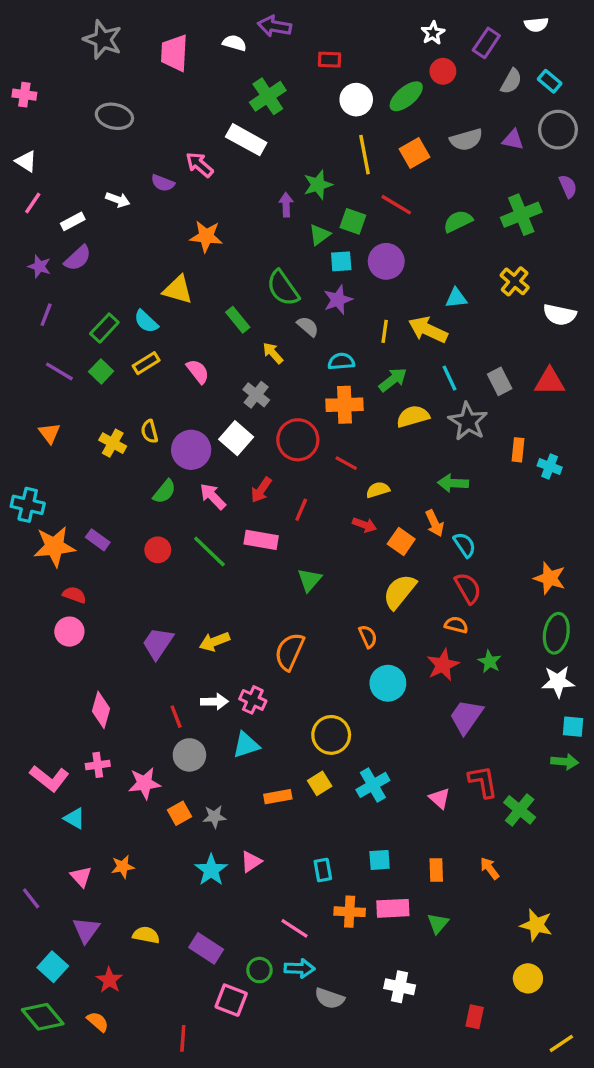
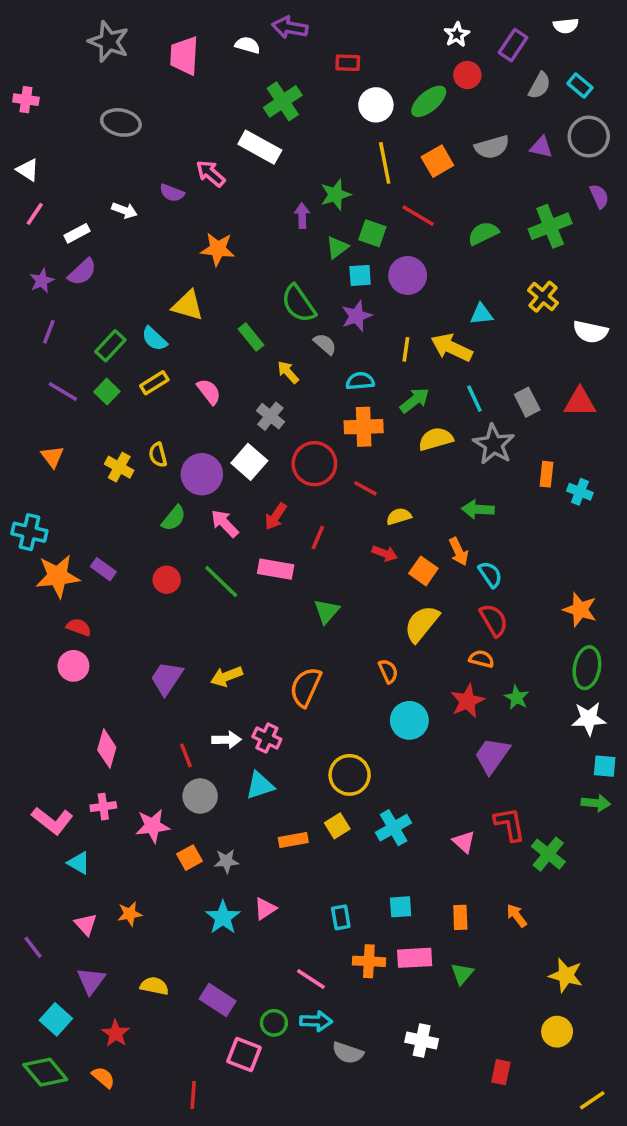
purple star: (39, 266) -> (42, 281), turned 30

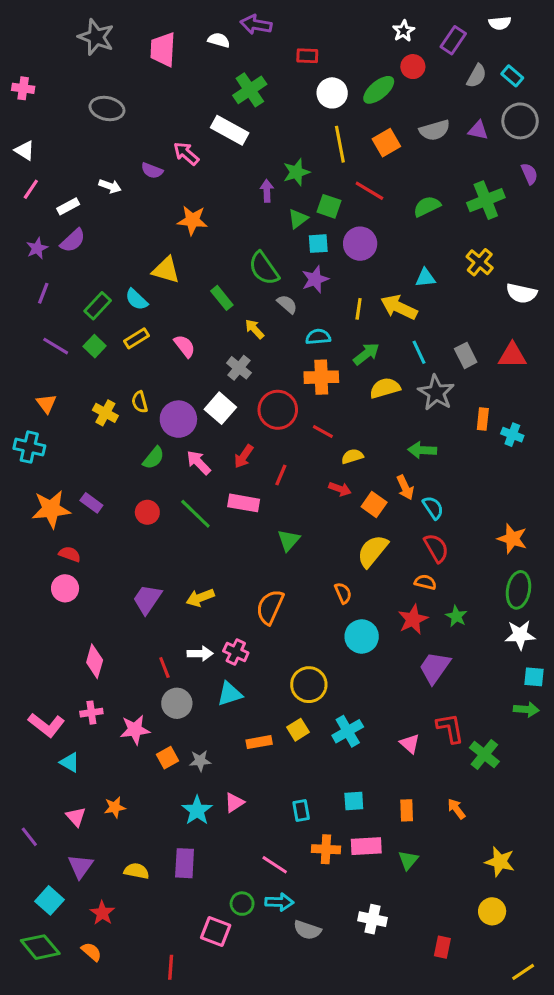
cyan cross: (29, 532) -> (29, 447), moved
purple rectangle: (218, 1000) -> (185, 863), moved, turned 60

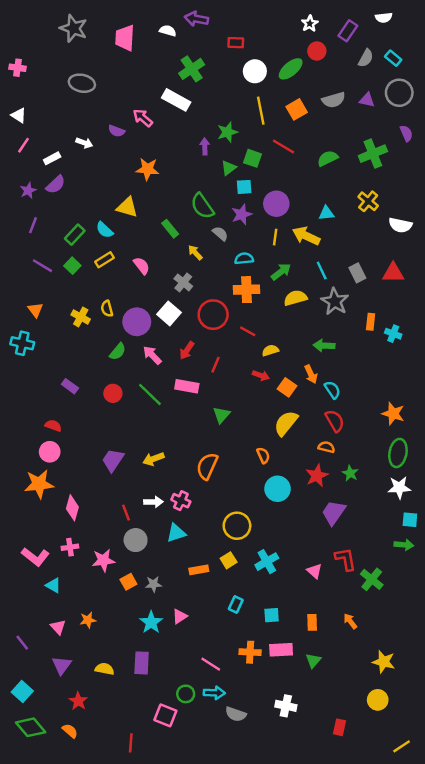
purple circle: (360, 244) -> (276, 204), moved
orange star: (51, 509) -> (39, 484), moved
cyan rectangle: (301, 810) -> (236, 604), moved, turned 35
cyan square: (50, 900) -> (22, 692), moved

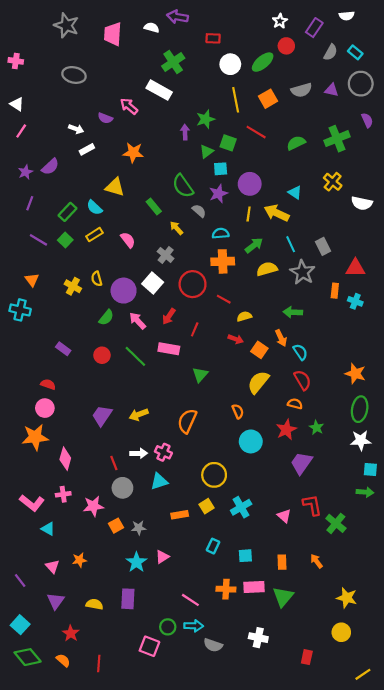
white rectangle: (52, 158) -> (87, 149), moved
cyan triangle: (326, 213) -> (295, 192), turned 40
red triangle: (393, 273) -> (355, 268), moved
green triangle: (313, 661) -> (283, 597), size x1.5
red line: (131, 743) -> (99, 664), moved

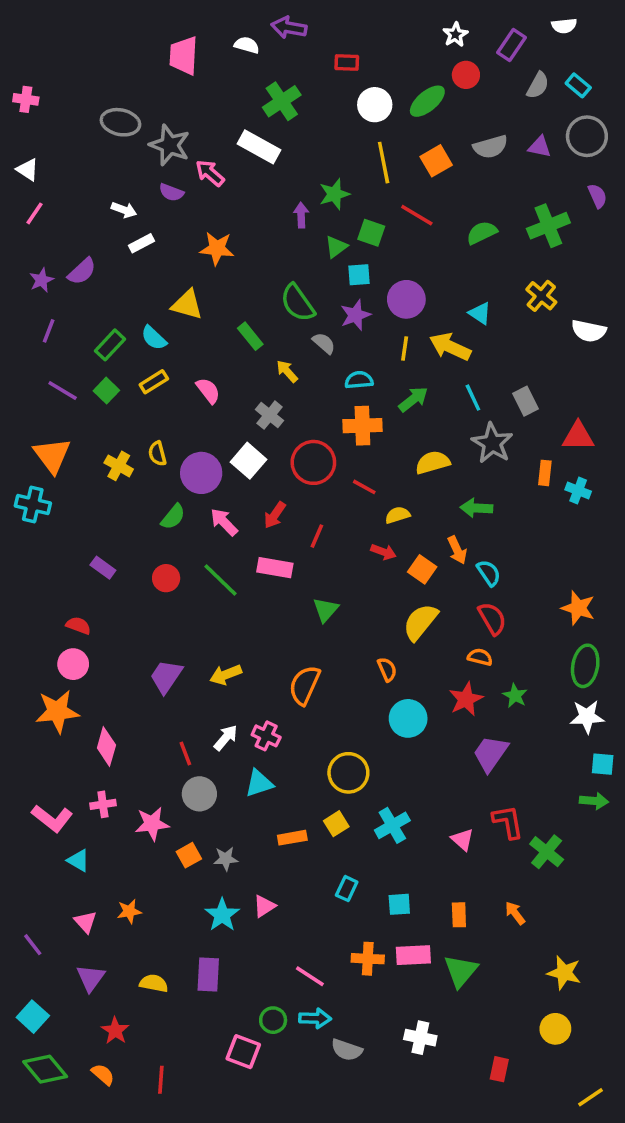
gray star: (66, 25) -> (170, 145), moved
yellow semicircle: (267, 269) -> (433, 462), moved
orange triangle: (32, 280) -> (52, 455), size x1.6
white arrow: (139, 453) -> (226, 738), turned -49

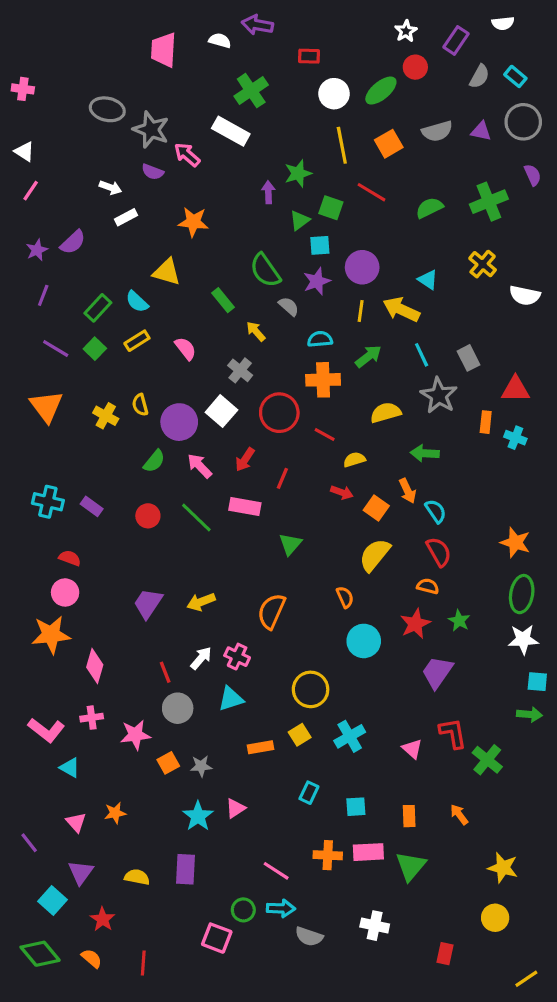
cyan cross: (33, 505) -> (48, 502), moved
cyan square: (33, 1017) -> (53, 901), moved

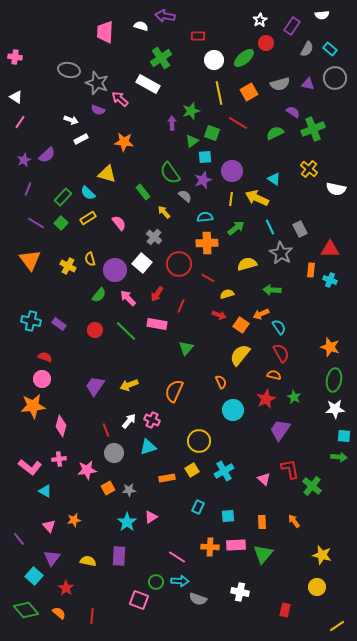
purple semicircle: (533, 175) -> (293, 112), moved, turned -32
orange arrow: (408, 491) -> (261, 314), turned 91

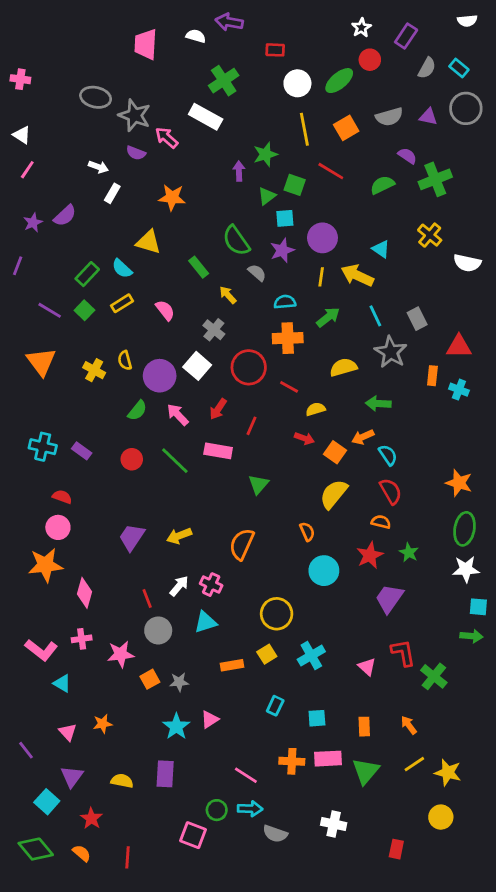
white semicircle: (322, 15) -> (467, 21), moved
white rectangle: (81, 139) -> (112, 193), turned -32
purple line: (28, 189) -> (18, 266), moved
yellow line: (337, 626) -> (414, 764), moved

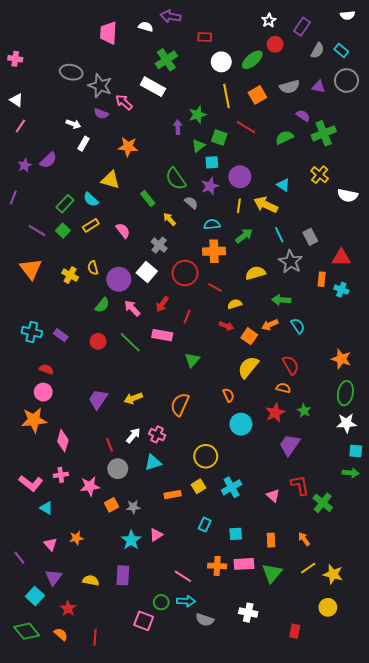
cyan semicircle: (388, 455) -> (298, 326), moved

